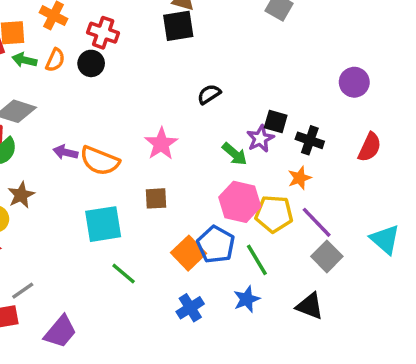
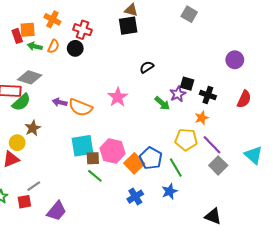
brown square: (156, 198) -> (93, 158), moved
pink hexagon: (240, 202) -> (113, 151), moved
black triangle: (310, 306) -> (213, 216), moved

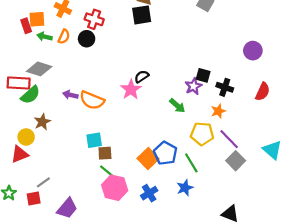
black semicircle: (147, 67) -> (142, 77), moved
green arrow: (162, 103) -> (177, 106), moved
cyan square: (82, 146) -> (94, 140), size x0.7
pink hexagon: (113, 151) -> (115, 188), moved

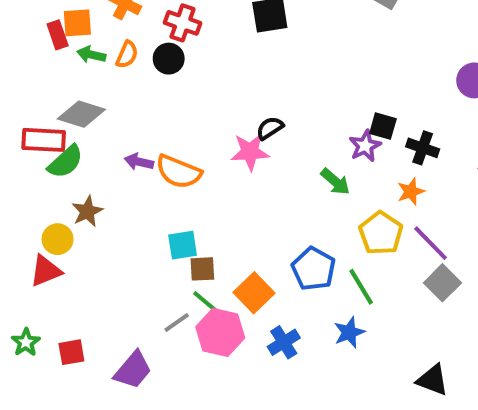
pink star: (131, 89) -> (250, 152), turned 30
yellow pentagon: (202, 134) -> (381, 233), turned 30
orange square: (148, 159) -> (254, 293), moved
gray line: (43, 182) -> (177, 322), moved

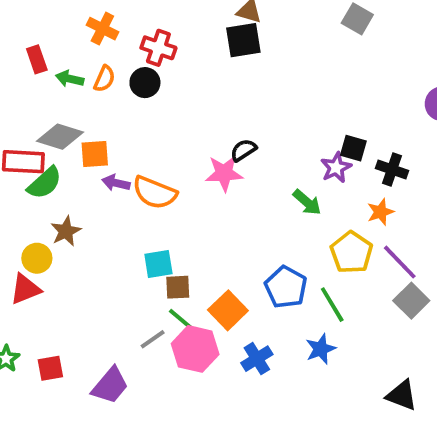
orange square: (77, 23) -> (95, 154), moved

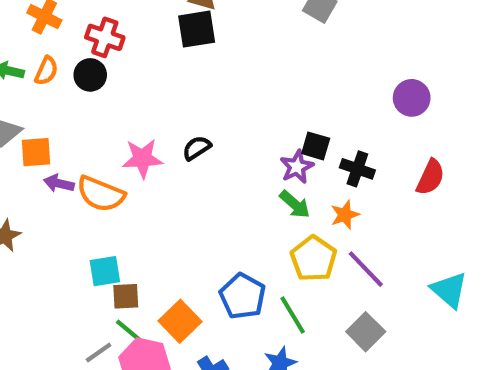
pink star: (224, 173) -> (142, 158), moved
green arrow: (307, 202) -> (295, 204), moved
gray square: (411, 301) -> (366, 332), moved

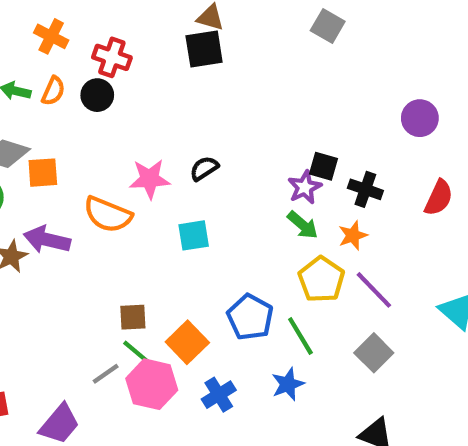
purple arrow: (59, 183) -> (47, 240), moved, size x1.5
cyan square: (105, 271) -> (194, 235), moved

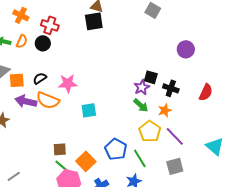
purple circle: (420, 118) -> (186, 49), moved
black semicircle: (204, 168) -> (40, 78), moved
purple arrow: (47, 240) -> (26, 101), moved
gray square: (374, 353) -> (175, 166), turned 30
gray line: (106, 374) -> (14, 176), moved

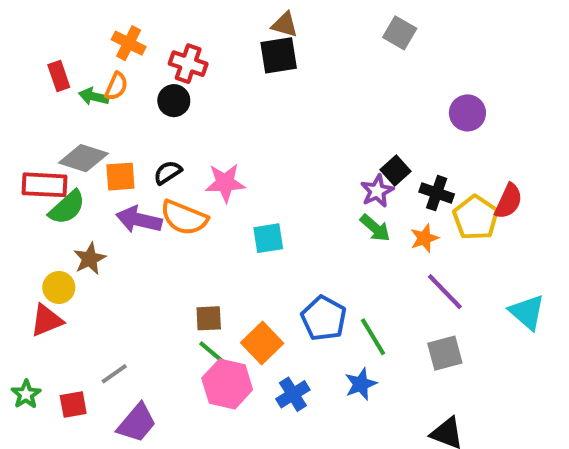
orange semicircle: (22, 41) -> (116, 86), moved
black square: (151, 77) -> (396, 170), turned 32
yellow pentagon: (150, 131) -> (476, 218), moved

